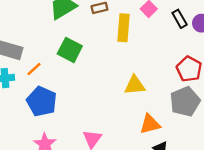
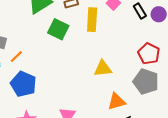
green square: (70, 50) -> (58, 29), moved
gray pentagon: (185, 102) -> (146, 82), turned -30

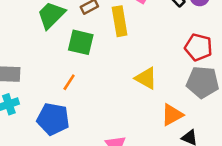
orange line: (16, 56) -> (69, 82), moved
yellow triangle: (103, 68) -> (146, 78), turned 48

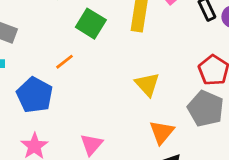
orange triangle: (172, 115) -> (162, 132), turned -40

